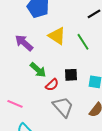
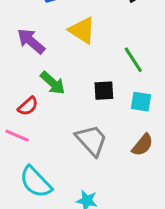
green line: (83, 42) -> (133, 60), moved
red semicircle: (52, 85) -> (28, 106), moved

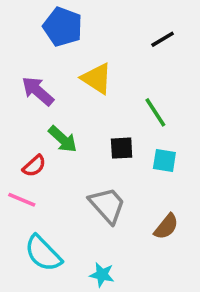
brown semicircle: (143, 145) -> (166, 227), moved

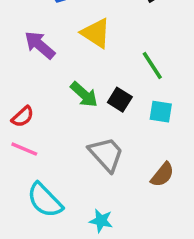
green arrow: (63, 139) -> (84, 94), moved
black square: (122, 148) -> (120, 100), turned 35
red semicircle: (34, 166) -> (23, 117), moved

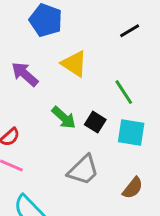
cyan square: (161, 112) -> (131, 133), size x1.4
gray trapezoid: (106, 154) -> (83, 170), turned 88

